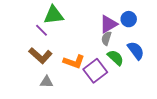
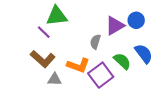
gray semicircle: (106, 38) -> (95, 42), moved
gray triangle: (47, 82) -> (55, 79), moved

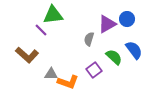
brown L-shape: (43, 59) -> (27, 55), moved
orange L-shape: (78, 65) -> (68, 82), moved
purple square: (101, 75) -> (94, 70), size x0.7

